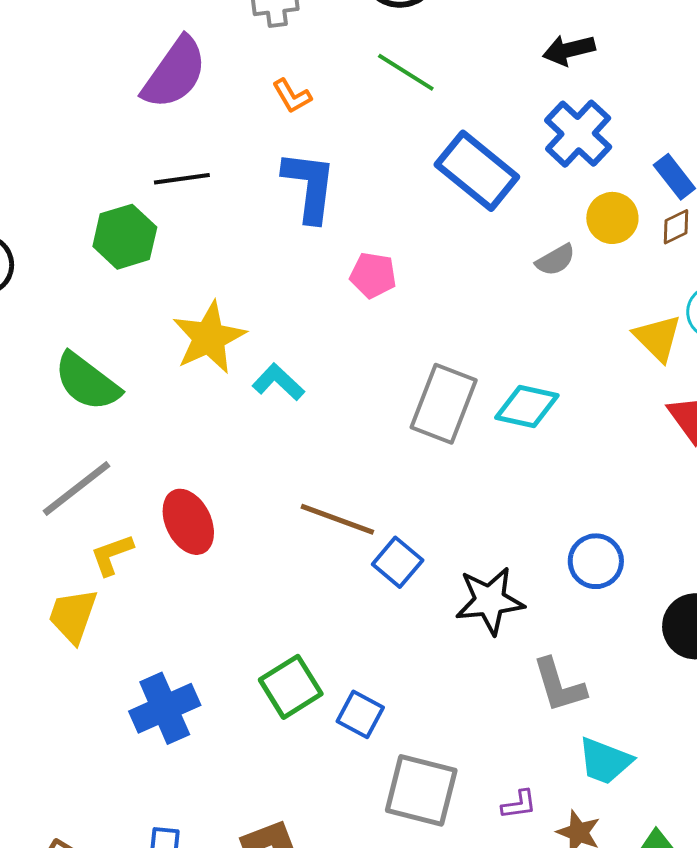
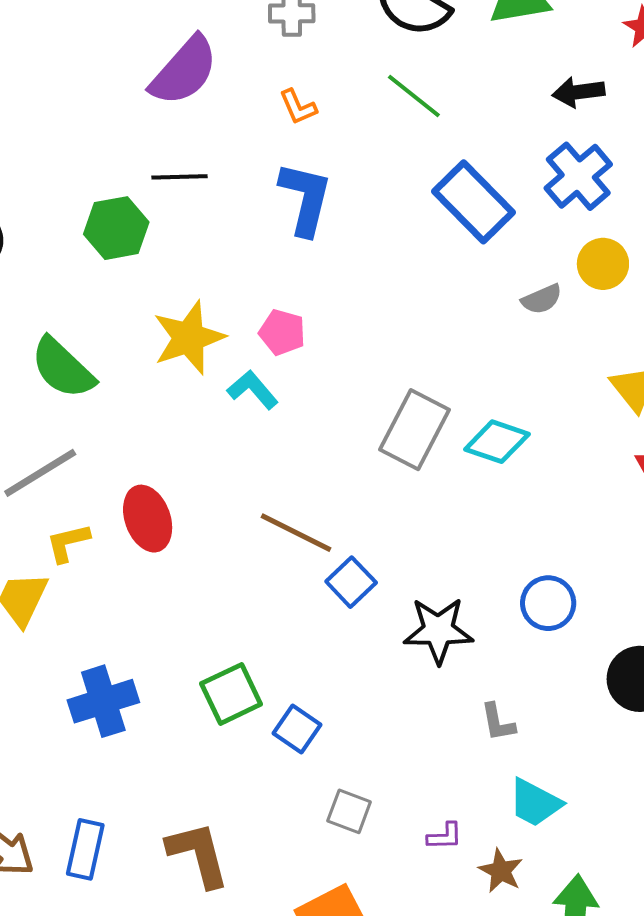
pink pentagon: (373, 275) -> (282, 332), moved
gray L-shape: (559, 685) -> (498, 722), size x0.7
gray square: (421, 790) -> (349, 811), size x0.6

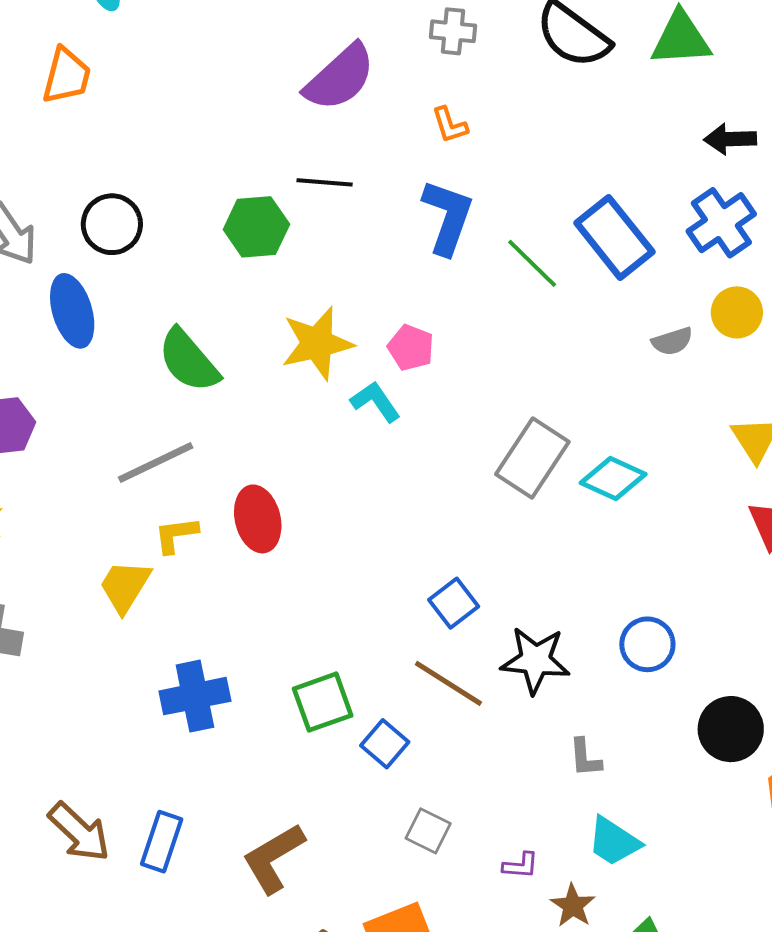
green line: (414, 96) -> (532, 263), moved
brown line: (296, 533) -> (448, 683), moved
brown L-shape: (198, 854) -> (274, 858), turned -112

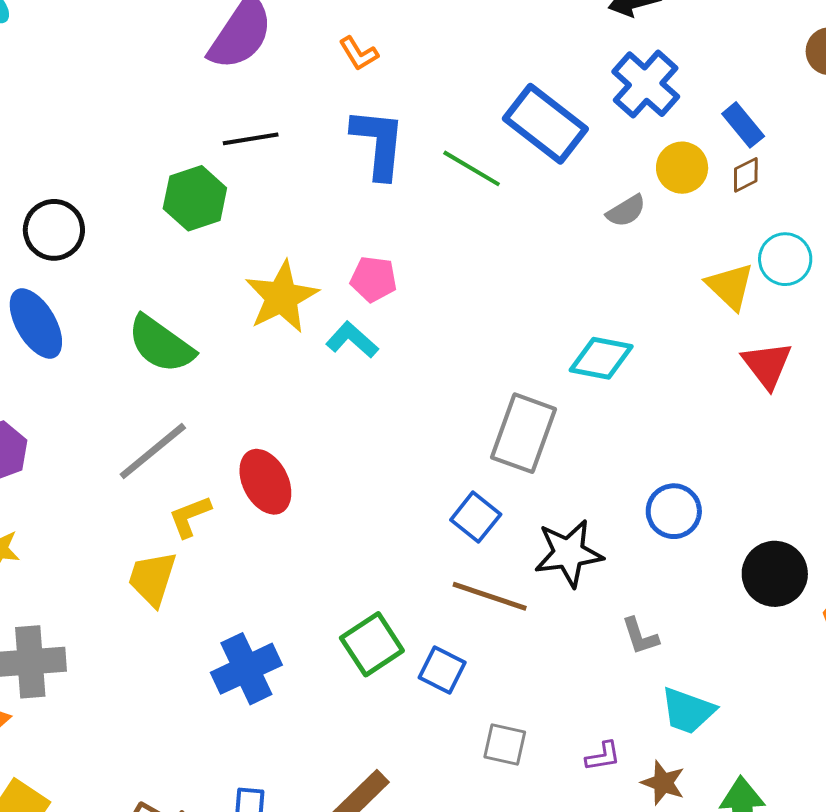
gray rectangle: (532, 458) -> (524, 433), moved

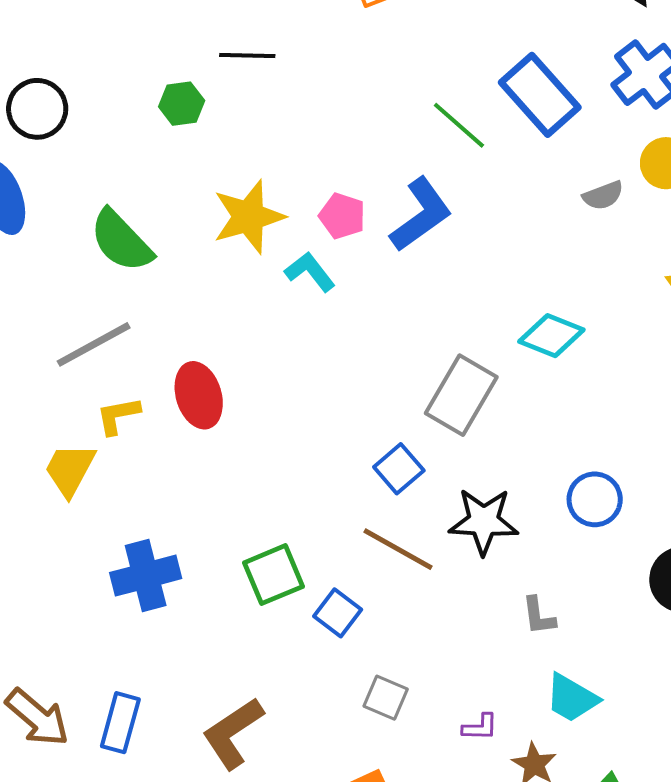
blue L-shape: (378, 143) -> (421, 215), moved, turned 38
green hexagon: (195, 198) -> (182, 104), size x0.7

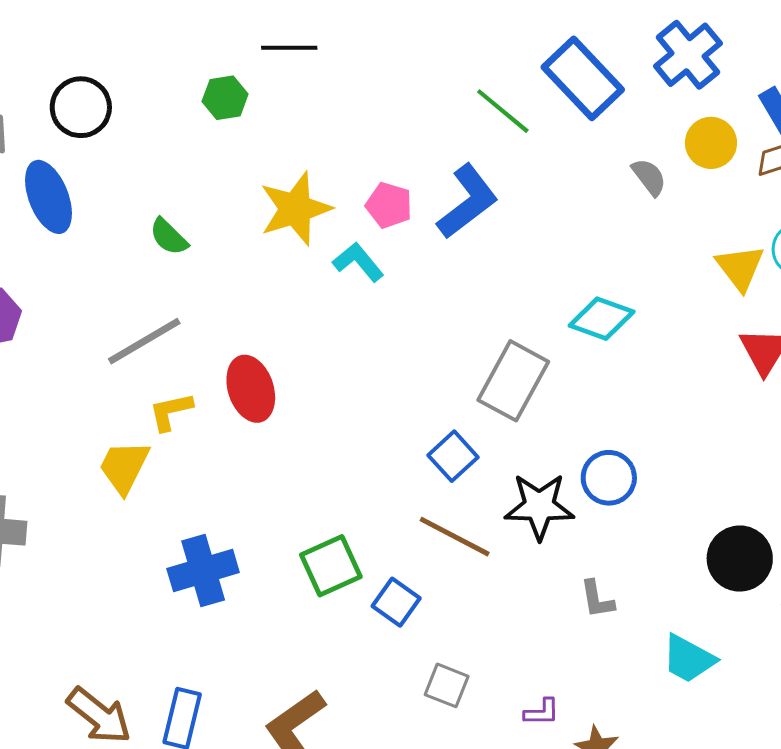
gray semicircle: (603, 195) -> (649, 177), turned -105
green semicircle: (121, 241) -> (169, 237), size x0.6
blue circle: (595, 499) -> (609, 478), moved
cyan trapezoid: (572, 698) -> (689, 659), moved

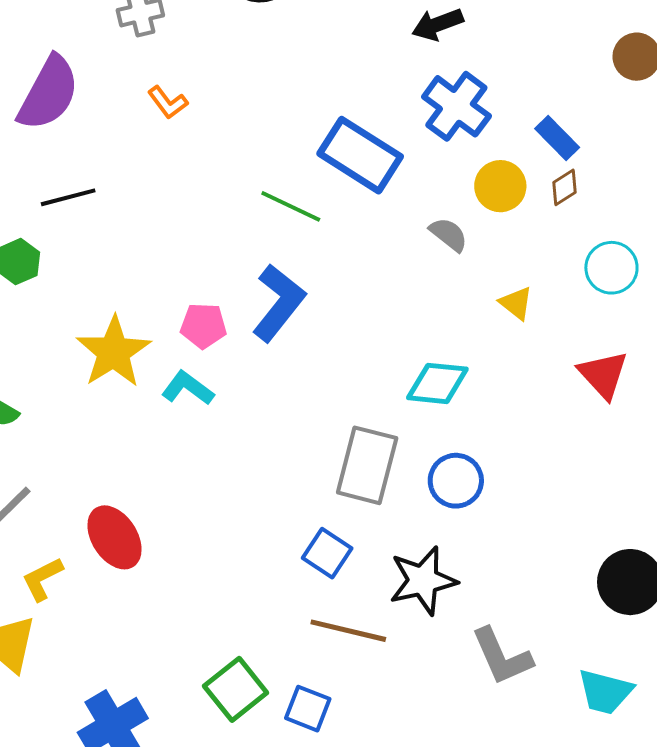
yellow triangle: (740, 268) -> (516, 303), moved, size x0.7
blue circle: (609, 478) -> (456, 481), moved
gray L-shape: (597, 599) -> (502, 656), size x1.6

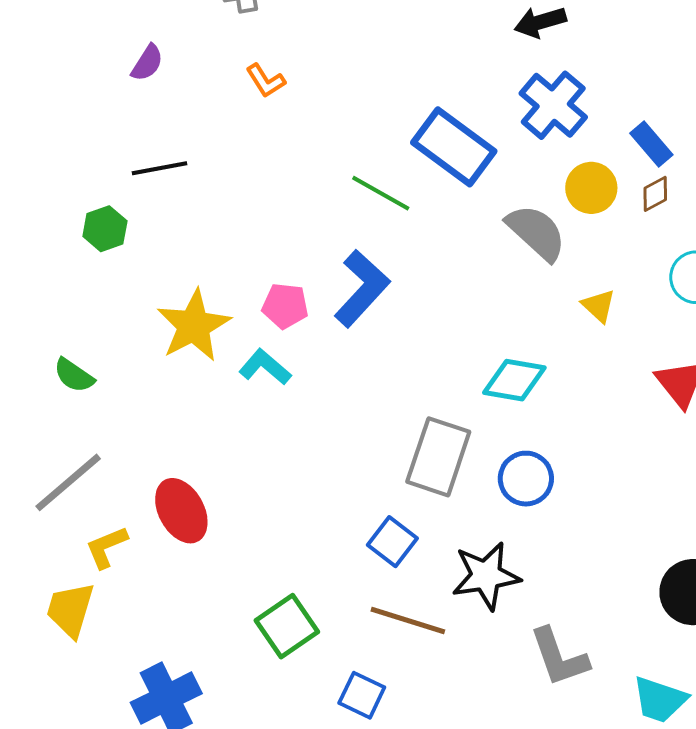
purple semicircle: (49, 93) -> (147, 63), size x0.5
gray semicircle: (449, 234) -> (536, 232), size x1.6
green square: (236, 689) -> (287, 626), moved

